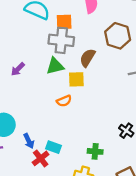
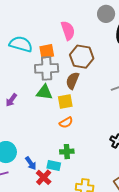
brown hexagon: (118, 36) -> (82, 57), moved
green triangle: (55, 66) -> (44, 92), turned 30
orange semicircle: (64, 101) -> (66, 123), moved
green cross: (95, 151) -> (67, 152), moved

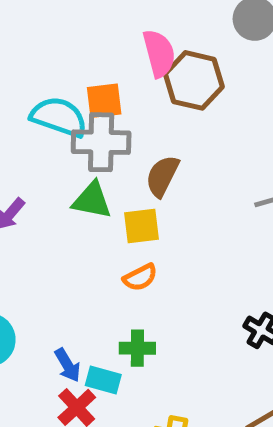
cyan semicircle: (21, 44) -> (59, 117), moved
brown hexagon: (82, 57) -> (194, 80), moved
blue arrow: (31, 163) -> (68, 365), moved

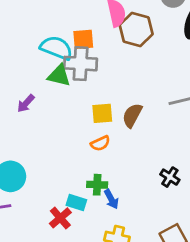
brown semicircle: (162, 176) -> (132, 115), moved
green triangle: (92, 200) -> (59, 75), moved
blue arrow: (68, 365) -> (111, 199), moved

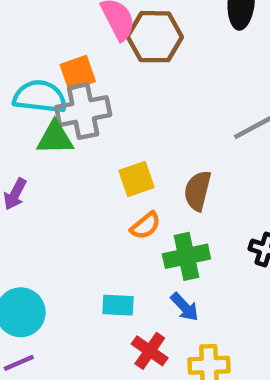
brown semicircle: (132, 115) -> (198, 191), moved
green cross: (97, 185) -> (186, 256), moved, size x1.4
cyan rectangle: (76, 202) -> (118, 305), moved
red cross: (60, 218) -> (150, 351), moved

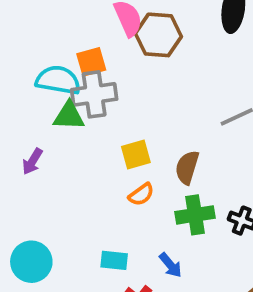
green cross: (186, 256) -> (195, 215), moved

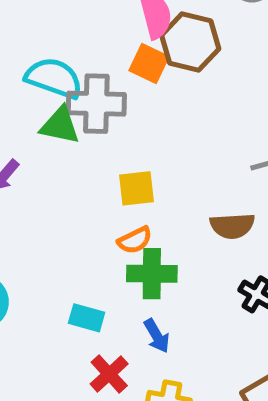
orange square: (91, 62) -> (149, 63), moved, turned 32
brown semicircle: (187, 167) -> (232, 226), moved, turned -120
green cross: (195, 215) -> (152, 274), moved

